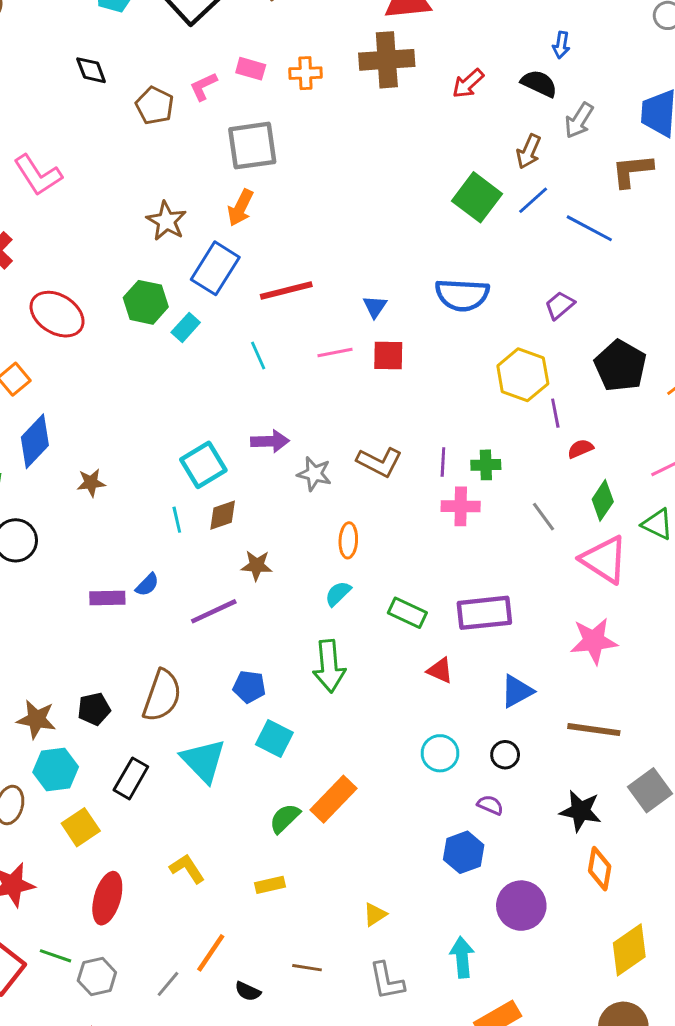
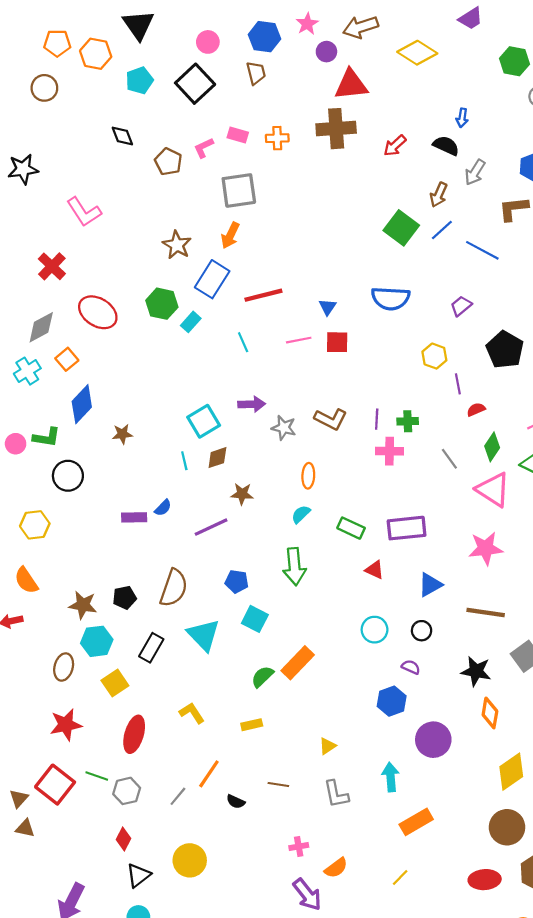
yellow hexagon: (523, 375) -> (434, 356), size x0.7

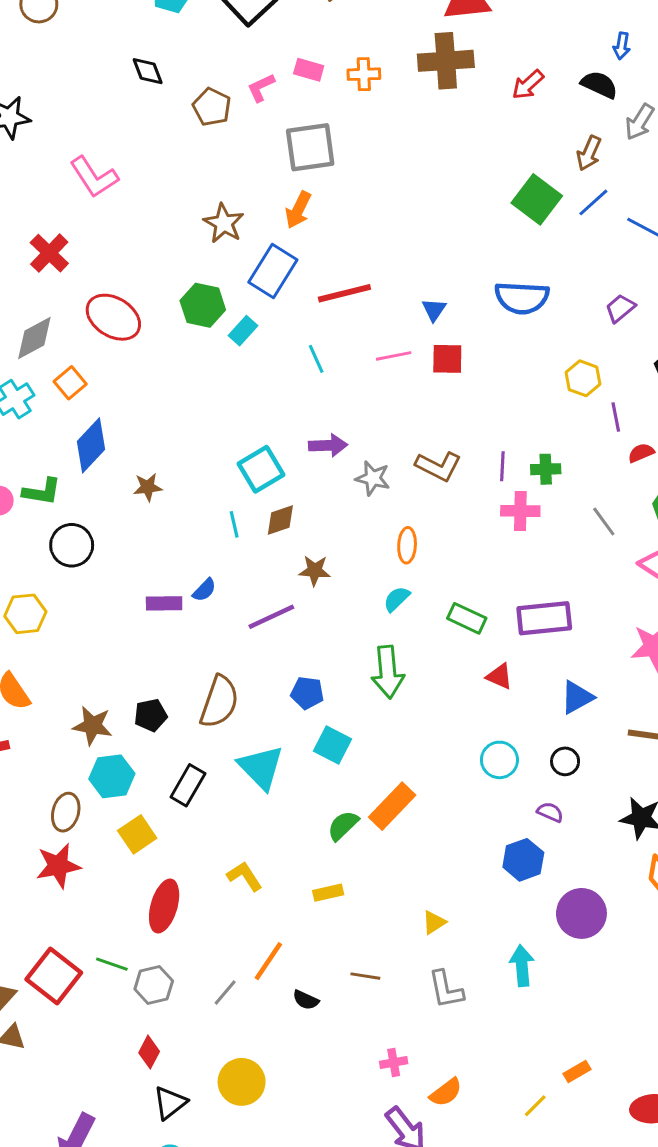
red star: (66, 725) -> (58, 866), moved
orange rectangle: (416, 822) -> (577, 1071), moved, size x0.6

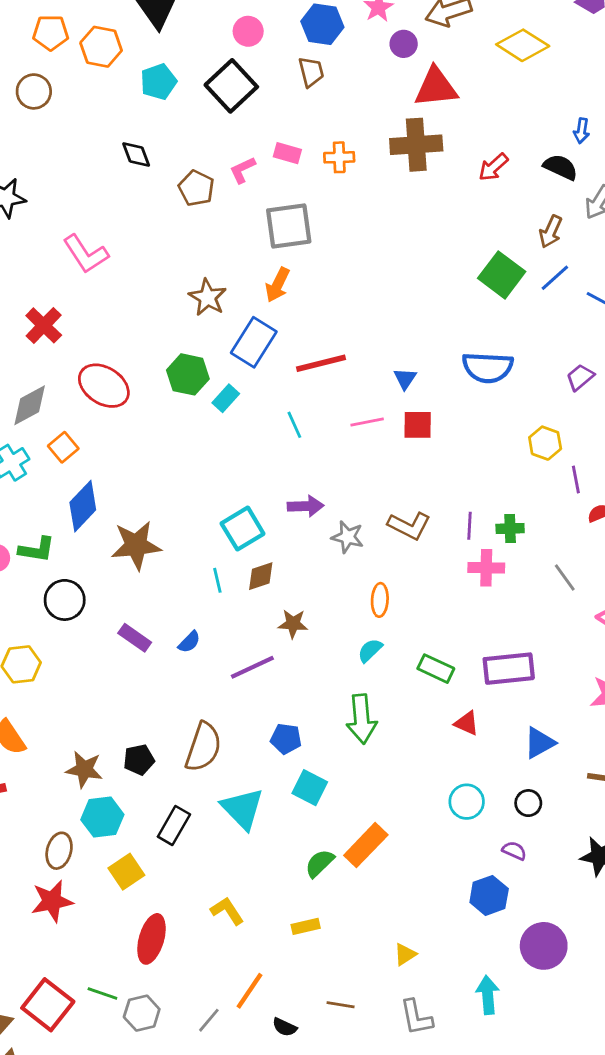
brown star: (148, 487) -> (136, 545), size x1.8
purple rectangle: (164, 603) -> (135, 638), moved, turned 36

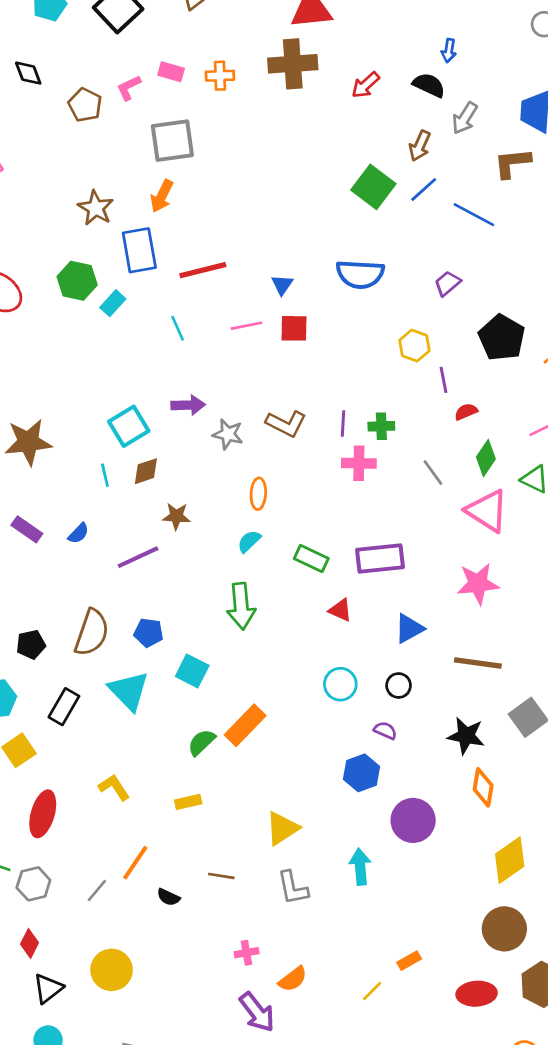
blue rectangle: (254, 342) -> (139, 250), turned -42
blue pentagon: (286, 739) -> (149, 633), moved
yellow triangle: (405, 954) -> (282, 828), size x1.6

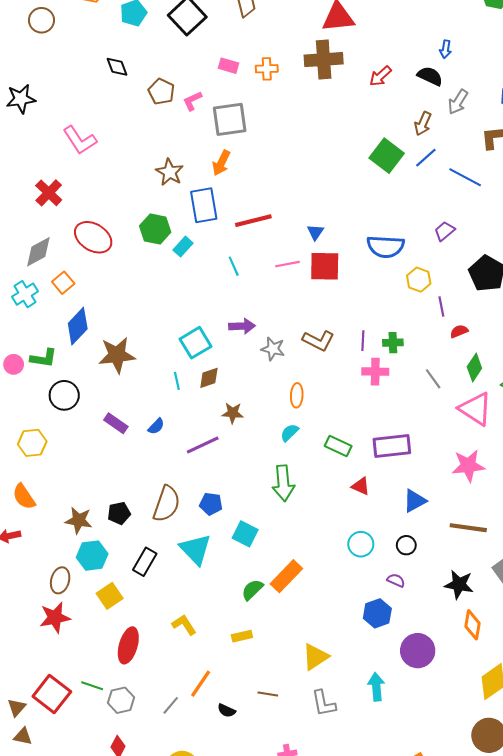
pink L-shape: (129, 88) -> (192, 101), moved
blue semicircle: (360, 274) -> (386, 247), moved
red square: (294, 328) -> (325, 266), size x1.4

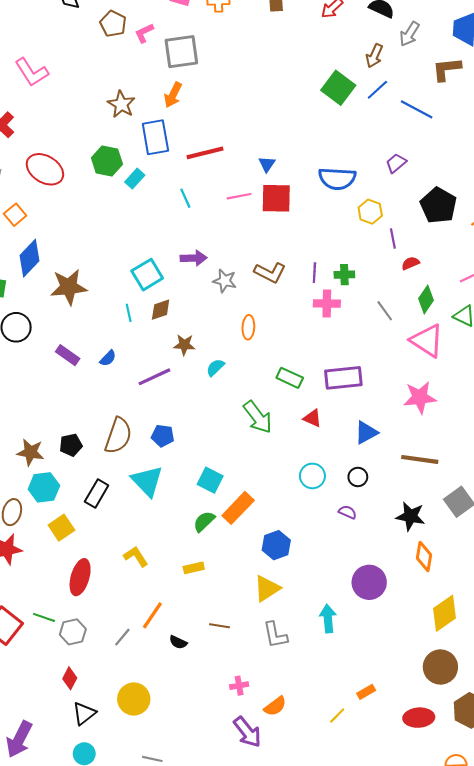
cyan semicircle: (289, 433) -> (215, 368), moved
green arrow: (283, 483) -> (258, 417), moved, turned -32
cyan square: (245, 534) -> (210, 480), moved
blue hexagon: (377, 613) -> (276, 545), moved

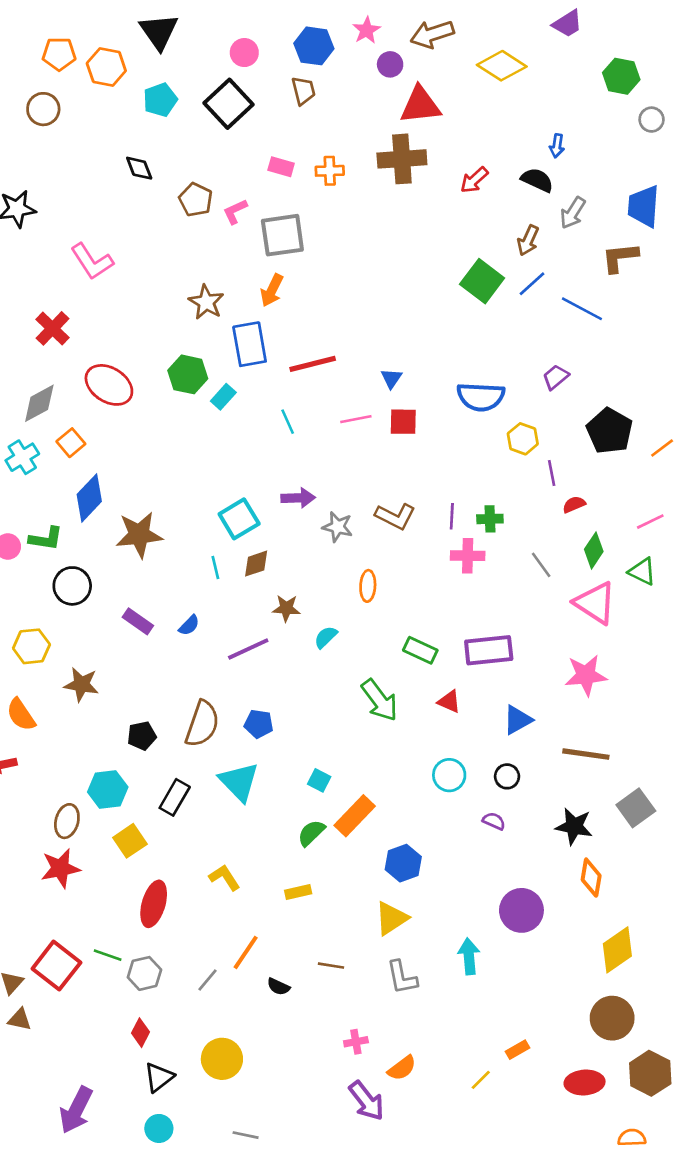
red square: (276, 198) -> (403, 422), size x0.7
brown star: (31, 452) -> (81, 684), moved
cyan square: (210, 480) -> (319, 780), size x0.7

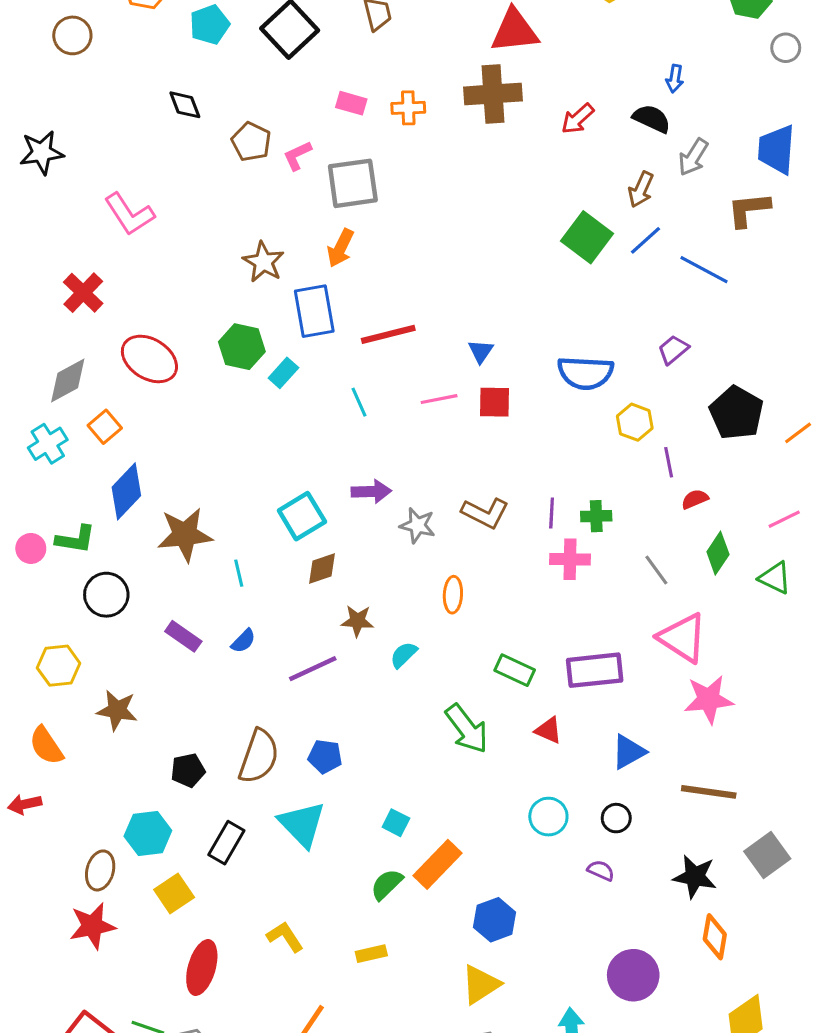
cyan line: (215, 568) -> (239, 573), moved
pink triangle: (595, 603) -> (682, 638), moved

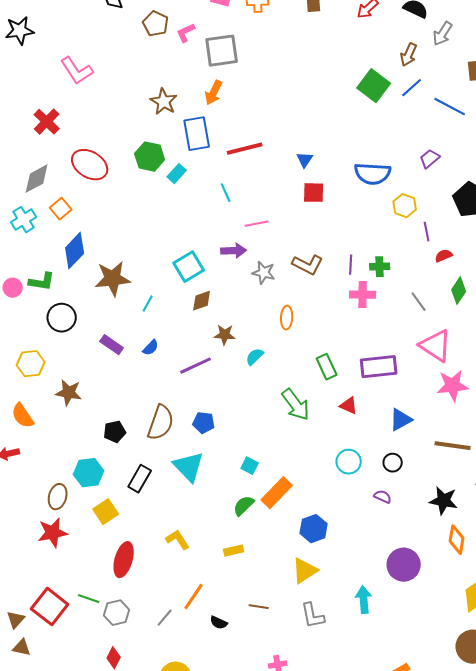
pink line: (439, 399) -> (257, 224), moved
cyan line: (239, 573) -> (148, 304), turned 42
green rectangle: (515, 670) -> (327, 367), turned 40

